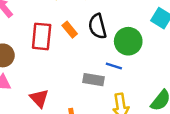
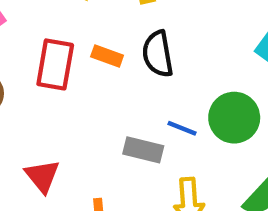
orange rectangle: (70, 30) -> (107, 56), turned -35
green circle: (128, 41) -> (234, 118), moved

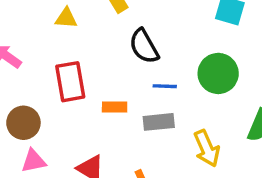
orange rectangle: (107, 56) -> (115, 107), moved
blue line: (182, 128) -> (165, 86), moved

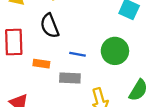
black semicircle: (144, 46) -> (50, 26), moved

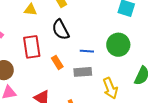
orange rectangle: (41, 64) -> (57, 62), turned 56

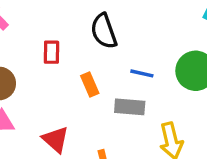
red rectangle: (32, 47) -> (52, 52), size x0.6

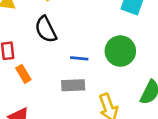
orange rectangle: (90, 85) -> (23, 74), moved

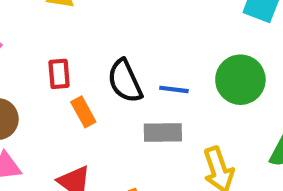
black semicircle: (46, 29) -> (125, 81), moved

